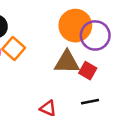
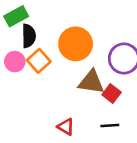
orange circle: (75, 26) -> (76, 44), moved

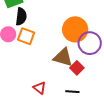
orange circle: (76, 44) -> (75, 29), moved
orange square: (39, 61) -> (26, 36), turned -36

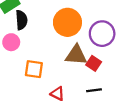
orange circle: (75, 29) -> (67, 22), moved
orange square: (26, 36) -> (34, 69), moved

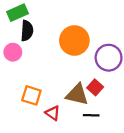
brown triangle: (76, 55) -> (77, 95), moved
orange square: (34, 69) -> (31, 95), moved

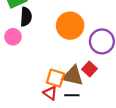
orange square: (31, 95) -> (55, 78), moved
black line: (91, 115) -> (72, 95), moved

